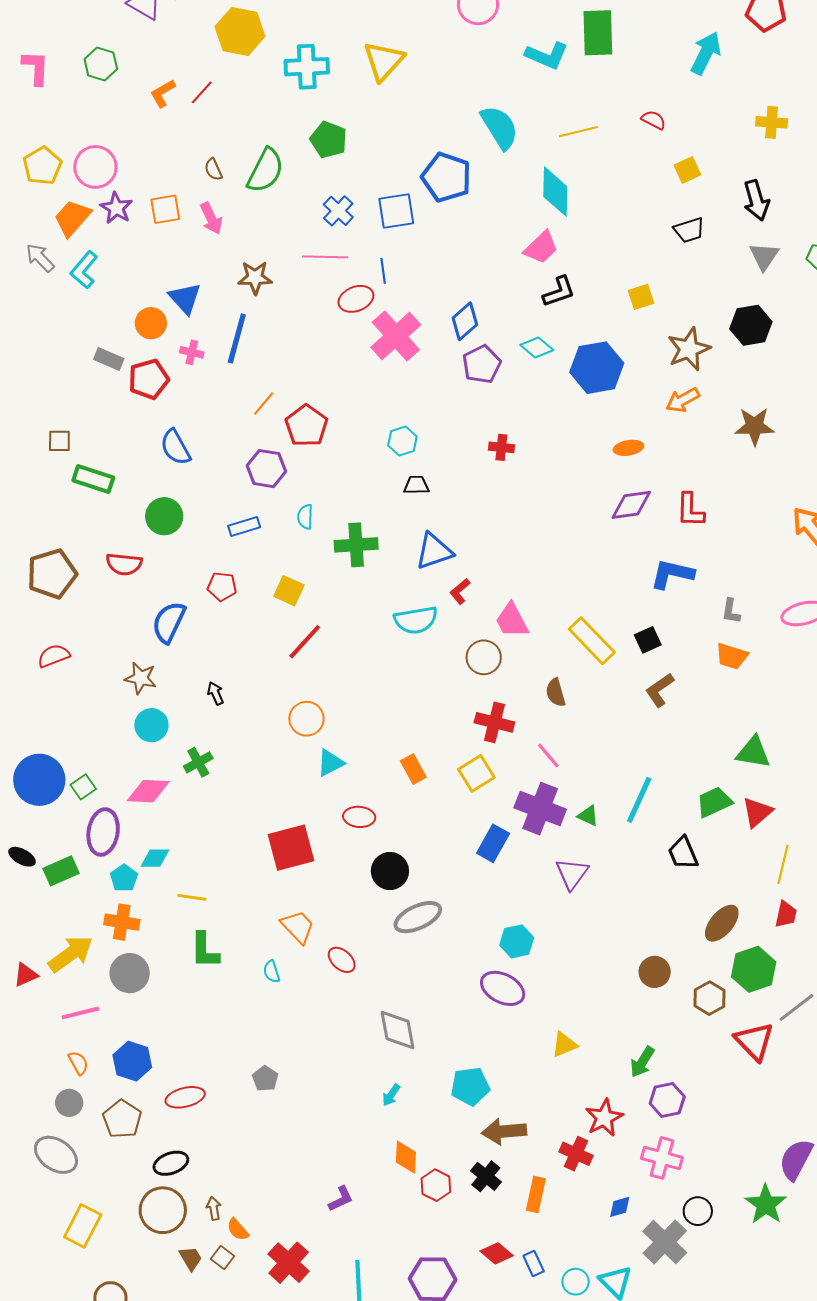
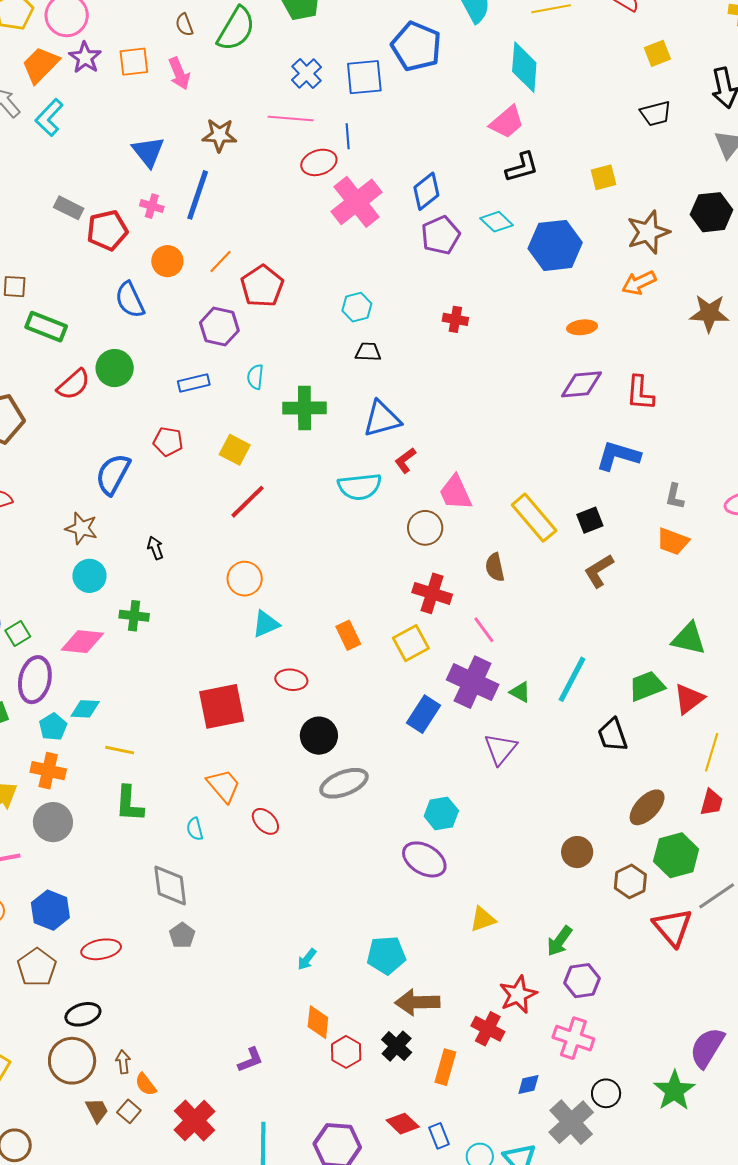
orange circle: (151, 323) -> (167, 261), moved
red semicircle: (124, 564) -> (73, 384), moved, turned -51
green cross: (198, 762) -> (134, 616), turned 32
gray diamond: (397, 1030) -> (170, 886), moved

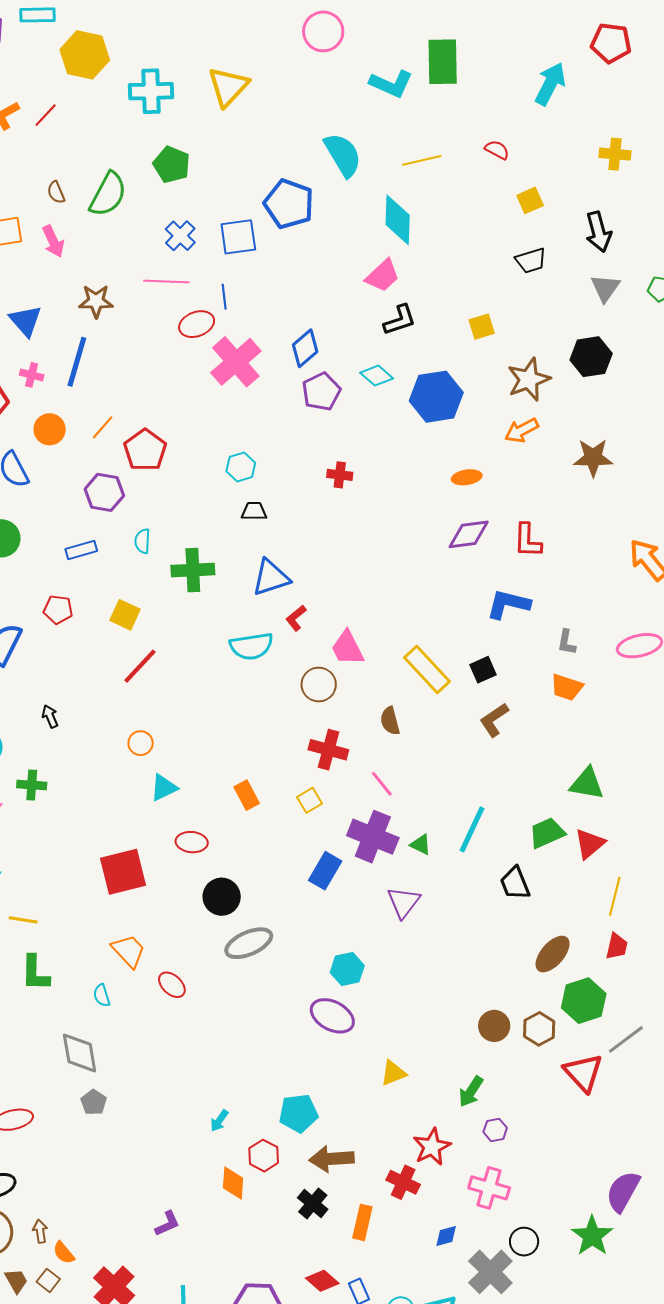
orange circle: (245, 579) -> (141, 743), size x0.7
yellow square: (411, 643) -> (309, 800), size x0.7
brown circle: (577, 852) -> (494, 1026), moved
purple hexagon: (582, 981) -> (495, 1130), size x0.7
red hexagon: (346, 1052) -> (264, 1156), moved

